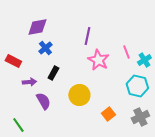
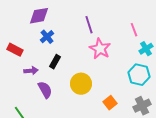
purple line: (87, 36) -> (89, 25), turned -30
pink line: (126, 52) -> (134, 30), moved

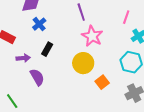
pink line: (134, 30) -> (126, 17), turned 40
yellow circle: (81, 84) -> (83, 63), moved
orange square: (110, 103) -> (102, 82), moved

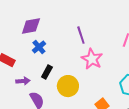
yellow circle: (83, 63) -> (68, 86), moved

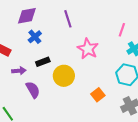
purple line: (81, 35) -> (68, 19), moved
black rectangle: (47, 72) -> (43, 62), turned 40

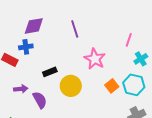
blue cross: (35, 37) -> (26, 47), moved, turned 32
purple arrow: (19, 71) -> (21, 89), moved
orange square: (98, 95) -> (112, 86), moved

